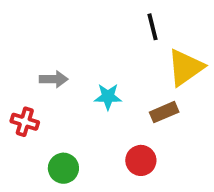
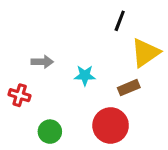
black line: (152, 27) -> (120, 21), turned 35
red circle: (141, 160) -> (111, 125), size x1.5

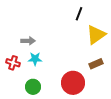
cyan star: (85, 75) -> (35, 59), moved
brown rectangle: (129, 88) -> (96, 64), moved

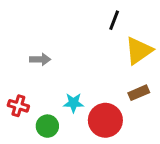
cyan star: (35, 59) -> (73, 103), moved
red cross: (13, 63) -> (18, 106), moved

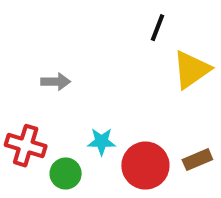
brown rectangle: (139, 93) -> (197, 160), moved
red cross: (18, 106) -> (26, 146), size x1.4

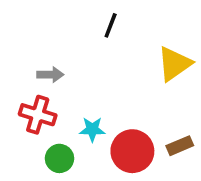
black line: (157, 28) -> (111, 25), moved
red cross: (26, 146) -> (38, 115), moved

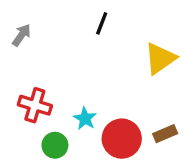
gray arrow: (50, 75) -> (22, 35), moved, turned -55
cyan star: (92, 129) -> (85, 119), turned 30

